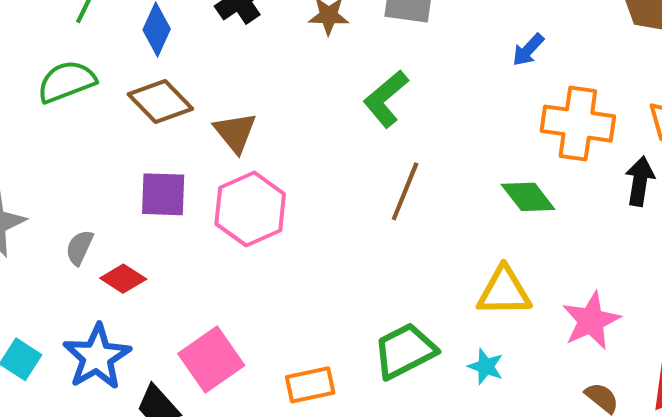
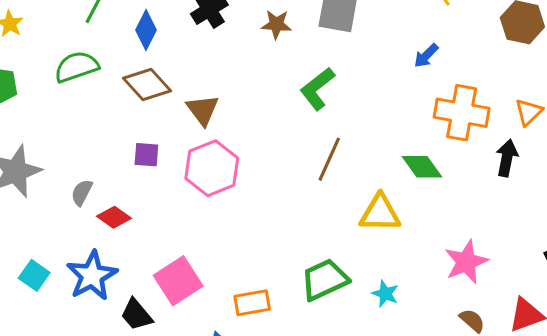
purple square: (163, 194) -> (146, 155), size x0.7
yellow triangle: (504, 291) -> (380, 213), moved

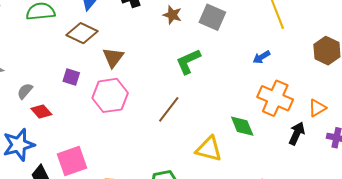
brown diamond: (147, 84) -> (82, 33), turned -36
brown line: (329, 159) -> (169, 109), moved

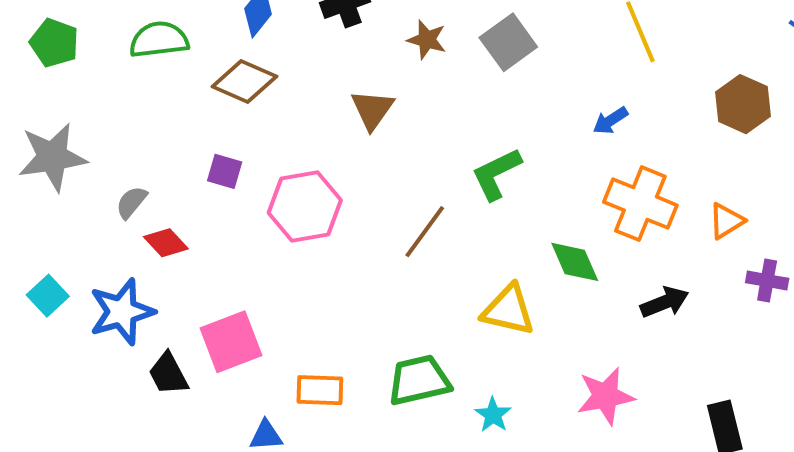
gray square: (212, 17) -> (508, 42), turned 32
brown triangle: (113, 57) -> (372, 109), moved
green L-shape: (188, 61) -> (496, 174), moved
black arrow: (297, 133) -> (665, 302), moved, turned 45

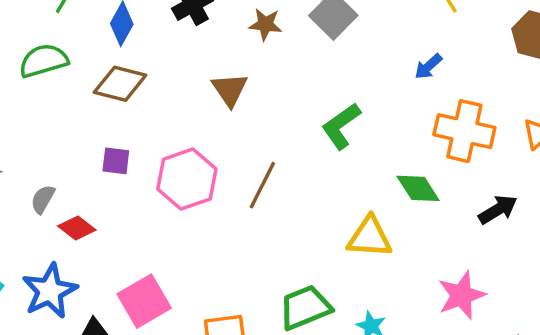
brown line: (425, 232) -> (262, 185), moved

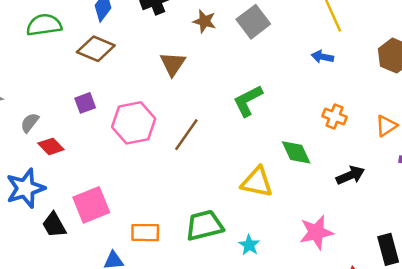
blue arrow: (428, 66) -> (322, 57), moved, turned 45
orange cross: (464, 131) -> (335, 117), size x0.6
purple square: (116, 161) -> (85, 103), turned -35

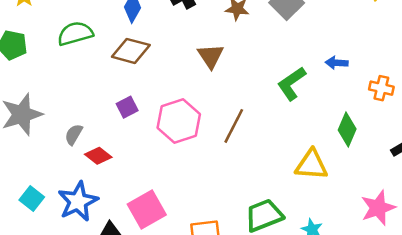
blue arrow: (322, 57) -> (337, 63), moved
green diamond: (296, 152) -> (347, 129), turned 56

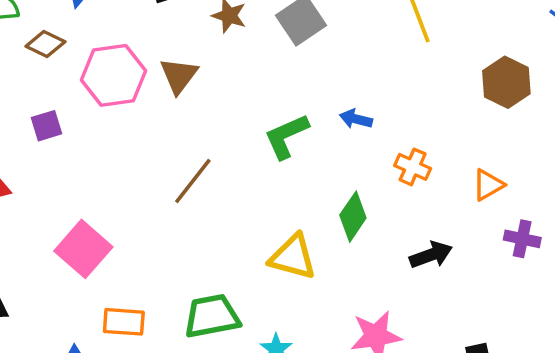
brown diamond: (131, 51) -> (45, 44), moved, size x0.7
pink hexagon: (179, 121) -> (114, 75), moved
pink square: (147, 210) -> (83, 249), moved, turned -30

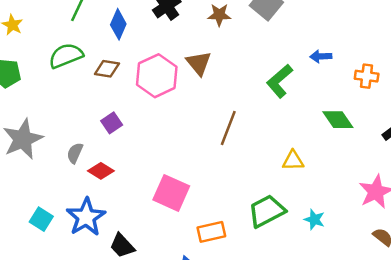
purple square: (46, 126) -> (112, 123), moved
green diamond: (353, 217) -> (338, 120), turned -52
yellow triangle: (293, 257) -> (293, 161), moved, size x0.7

